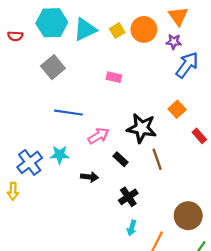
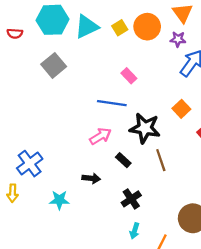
pink rectangle: (114, 77) -> (129, 76), moved, turned 32
blue line: (68, 113) -> (112, 103), moved
cyan star: (60, 155) -> (59, 200), moved

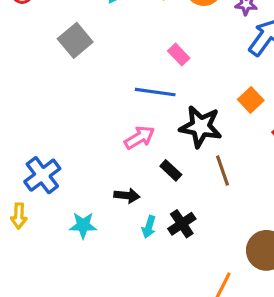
cyan arrow: (135, 231) -> (149, 227), moved

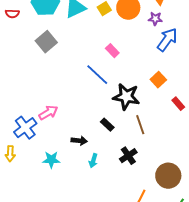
blue line: (155, 92) -> (97, 75), turned 35
pink arrow: (139, 138) -> (48, 113), moved
black cross: (182, 224) -> (128, 156), moved

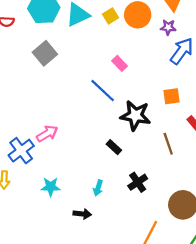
orange square: (158, 80) -> (172, 96), turned 35
brown line: (140, 125) -> (168, 144), moved
black arrow: (79, 141) -> (82, 214), moved

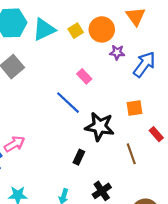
purple star: (168, 27) -> (117, 52), moved
black rectangle: (114, 147) -> (79, 157), turned 72

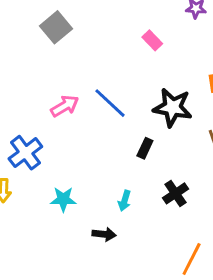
blue line: (68, 103) -> (110, 103), moved
pink arrow: (15, 144) -> (65, 106), moved

